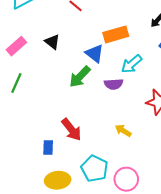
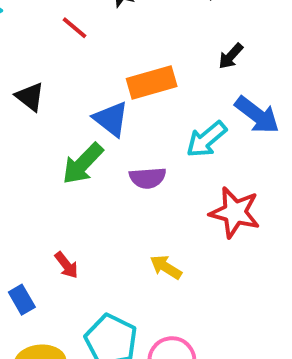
cyan arrow: (132, 64) -> (206, 139), moved
red arrow: (71, 130) -> (66, 265), size x0.6
blue rectangle: (48, 147) -> (22, 300), turned -32

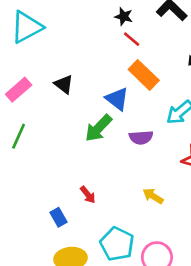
red line: (75, 28) -> (132, 39), moved
orange rectangle: (152, 83) -> (144, 75), turned 60

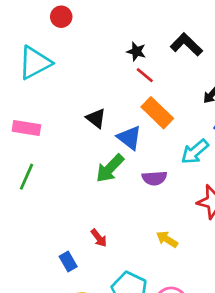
black triangle: (64, 84) -> (96, 118), moved
pink rectangle: (19, 90) -> (26, 128), turned 50

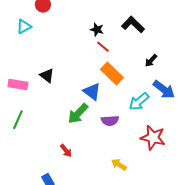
cyan triangle: (35, 63) -> (24, 27), moved, size x0.6
black triangle: (96, 118) -> (47, 76), moved
red arrow: (99, 238) -> (66, 151), moved

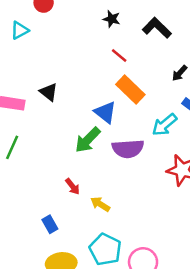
black star: (97, 30) -> (112, 19), moved
purple semicircle: (110, 121) -> (128, 149), size x1.4
yellow arrow: (119, 165) -> (100, 204), moved

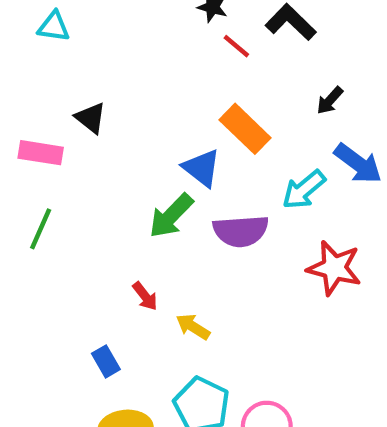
cyan triangle: (20, 30) -> (54, 27), turned 36
red line: (119, 56) -> (236, 46), moved
black triangle: (49, 92) -> (91, 118), moved

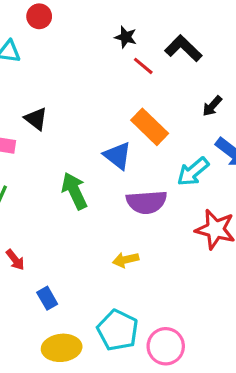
green arrow: (171, 216) -> (74, 191), moved, turned 111
red arrow: (145, 296) -> (15, 260), moved
yellow arrow: (193, 327) -> (126, 260), moved, turned -45

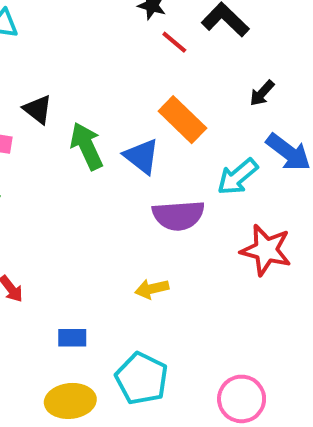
green arrow: (74, 191) -> (87, 146), moved
blue rectangle: (47, 298) -> (72, 338), moved, turned -60
pink circle: (166, 346) -> (242, 399), moved

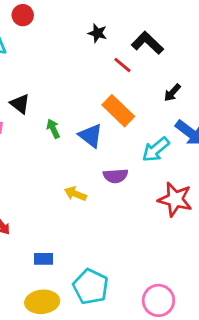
red line: (174, 42) -> (122, 65), moved
green arrow: (87, 146) -> (53, 129), size x0.6
purple semicircle: (178, 215) -> (116, 176), size x0.7
yellow arrow: (152, 289) -> (75, 194), moved, turned 35

